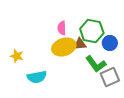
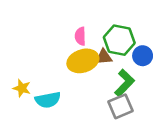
yellow star: (17, 56) -> (22, 88), moved
green L-shape: (96, 64) -> (124, 83), turned -100
gray square: (110, 77) -> (121, 106), moved

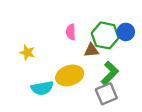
blue circle: (143, 56) -> (126, 32), moved
yellow ellipse: (83, 61) -> (70, 75), moved
yellow star: (22, 88) -> (27, 53), moved

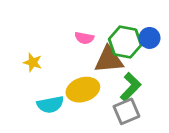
pink semicircle: (71, 32) -> (84, 38), turned -77
brown triangle: (91, 50) -> (109, 60), size x1.6

